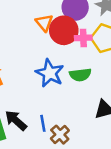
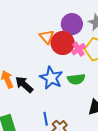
pink cross: (83, 38) -> (79, 49), turned -32
black arrow: (16, 120) -> (24, 85), moved

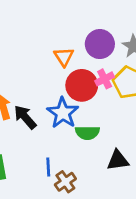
red circle: (63, 43) -> (82, 85), moved
green semicircle: (76, 79) -> (87, 133), moved

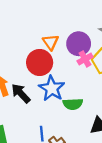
purple circle: (100, 44) -> (79, 44), moved
red circle: (82, 85) -> (40, 62), moved

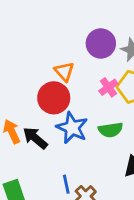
purple circle: (79, 44) -> (101, 43), moved
green semicircle: (73, 104) -> (111, 130), moved

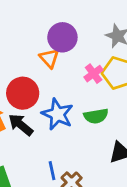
purple circle: (101, 43) -> (62, 37), moved
red circle: (54, 98) -> (23, 93), moved

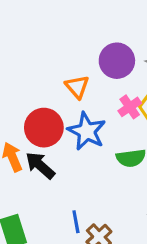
purple circle: (62, 37) -> (117, 61), moved
blue star: (57, 114) -> (87, 131), moved

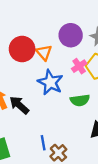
red circle: (44, 128) -> (22, 49), moved

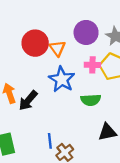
pink cross: (79, 66) -> (92, 65), turned 32
black arrow: (19, 105) -> (28, 101), turned -95

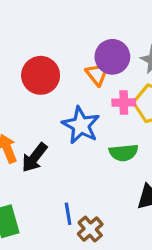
orange triangle: (57, 48) -> (97, 74), moved

